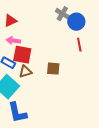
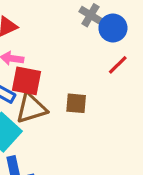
red line: (79, 45) -> (118, 65), turned 56
brown triangle: (25, 72) -> (31, 108), size x1.5

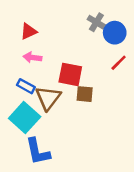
red square: (26, 81) -> (70, 74), moved
brown triangle: (31, 108) -> (48, 98), turned -36

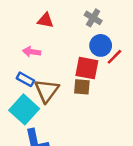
red triangle: (29, 31) -> (45, 20), moved, turned 36
blue circle: (115, 33) -> (101, 45), moved
red square: (70, 74) -> (87, 68), moved

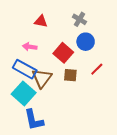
red line: (114, 57) -> (97, 69), moved
red square: (87, 68) -> (63, 53), moved, turned 30
blue rectangle: (25, 79) -> (25, 69), size x1.6

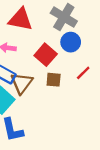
gray cross: (79, 19) -> (64, 17), size x1.6
red triangle: (41, 21) -> (20, 19), size x1.6

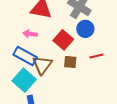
red line: (83, 73) -> (96, 56), turned 32

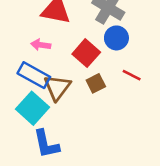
red line: (96, 56) -> (132, 75), turned 40
brown square: (70, 62) -> (96, 83), turned -32

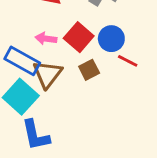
blue circle: (116, 38) -> (111, 39), moved
pink arrow: (41, 45) -> (46, 39), moved

